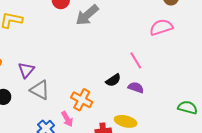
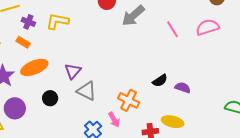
pink line: (136, 60) -> (173, 29), moved

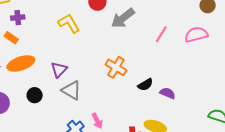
yellow L-shape: (57, 21) -> (69, 23), moved, turned 45
purple cross: (28, 22) -> (18, 18), turned -32
pink line: (173, 29) -> (161, 34), turned 60
orange cross: (129, 100) -> (116, 67), moved

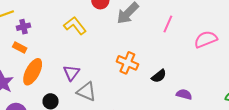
pink semicircle: (196, 35) -> (206, 39), moved
orange ellipse: (21, 63) -> (33, 72), turned -36
purple semicircle: (168, 93) -> (184, 94), moved

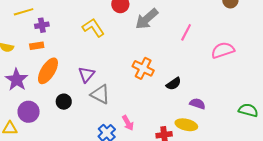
orange rectangle: (20, 48) -> (37, 46), turned -40

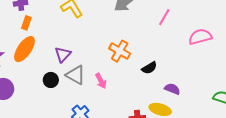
orange rectangle: (37, 46) -> (26, 23), moved, turned -64
black circle: (64, 102) -> (51, 80), moved
pink arrow: (128, 123) -> (101, 81), moved

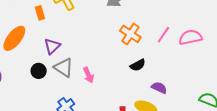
pink line: (164, 17) -> (163, 35), moved
orange rectangle: (26, 23) -> (40, 13), moved, turned -40
orange cross: (120, 51) -> (130, 34), moved

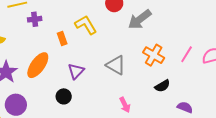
gray triangle: (64, 67) -> (116, 65), moved
pink arrow: (88, 75) -> (125, 105), moved

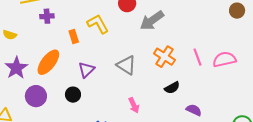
pink line: (187, 54) -> (197, 57), turned -54
purple circle: (16, 105) -> (36, 96), moved

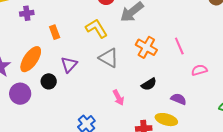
yellow L-shape: (98, 24) -> (96, 28), moved
pink semicircle: (224, 59) -> (199, 70), moved, size x0.7
black semicircle: (172, 88) -> (149, 84), moved
black circle: (73, 95) -> (49, 81), moved

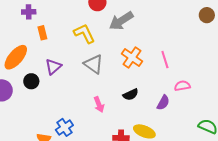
purple cross: (27, 13) -> (29, 12), moved
purple semicircle: (179, 99) -> (163, 103), moved, turned 91

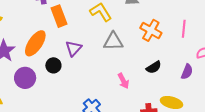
orange rectangle: (42, 33) -> (59, 16), size x1.5
pink line: (165, 60) -> (184, 29), turned 30
gray triangle: (93, 64) -> (113, 41), turned -30

